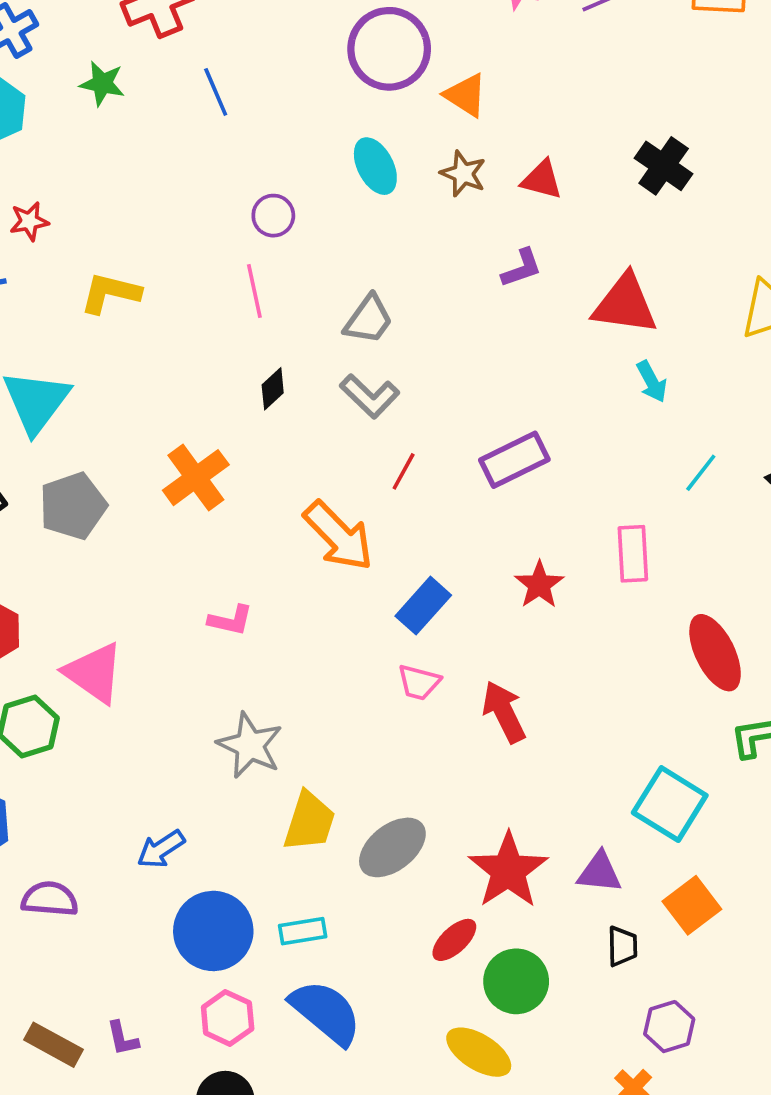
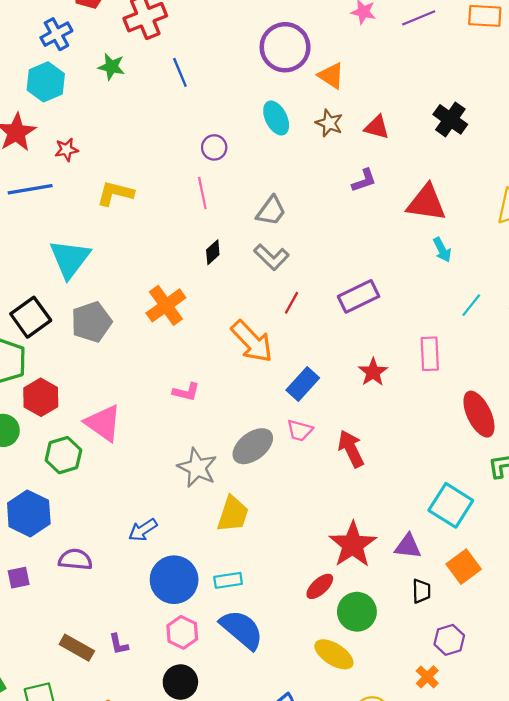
gray ellipse: (392, 847) -> (253, 446), moved

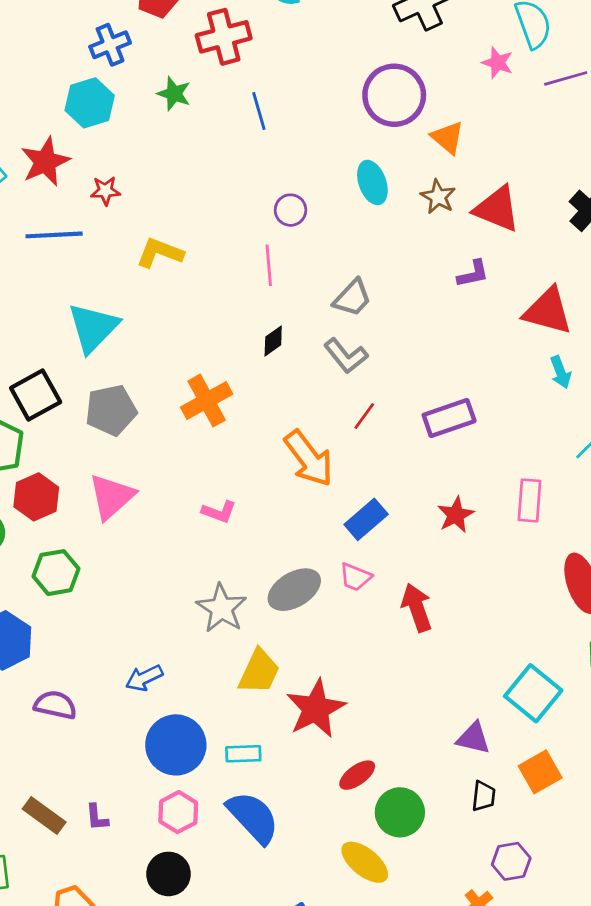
red triangle: (377, 127) -> (497, 209), size x1.5
pink triangle: (103, 423) -> (112, 497), moved, turned 36
red star: (353, 545) -> (316, 709), moved

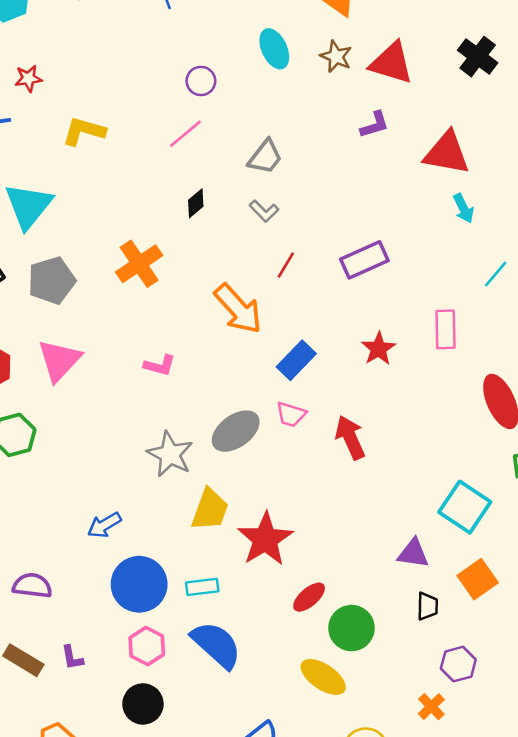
pink line: (269, 265) -> (185, 134), turned 60
gray L-shape: (346, 356) -> (264, 211), size x0.7
purple semicircle: (55, 705) -> (32, 586), moved

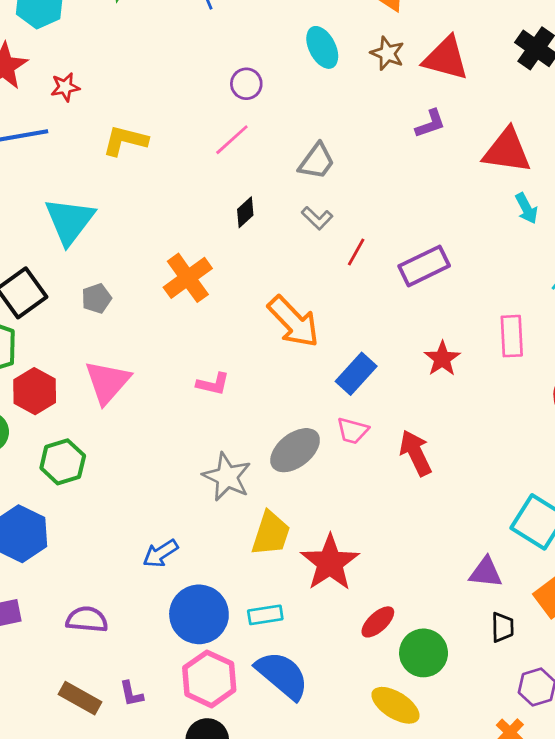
red line: (286, 265) -> (356, 252), moved
gray pentagon: (52, 280) -> (97, 298), size x0.6
pink hexagon: (147, 646) -> (209, 679), size x1.4

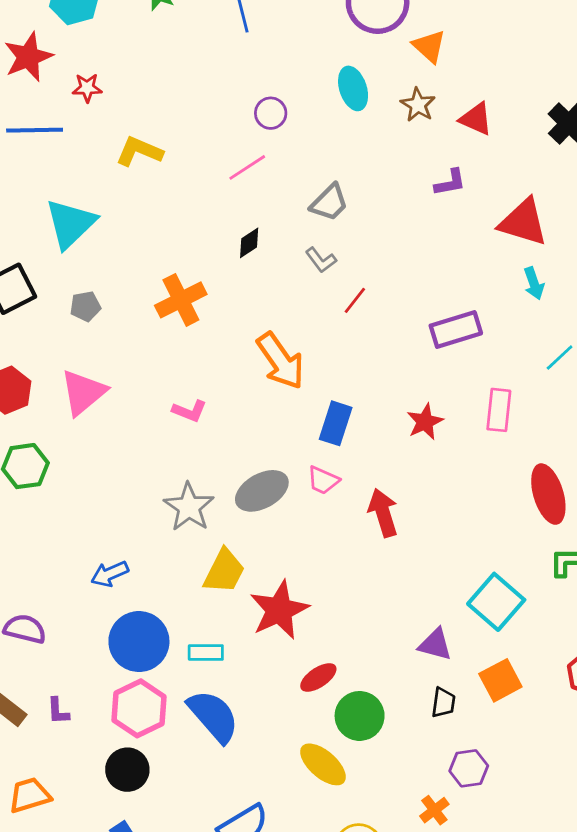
red triangle: (446, 58) -> (476, 119), size x0.7
purple rectangle: (424, 266) -> (456, 329), moved
blue rectangle: (356, 374) -> (336, 423), turned -33

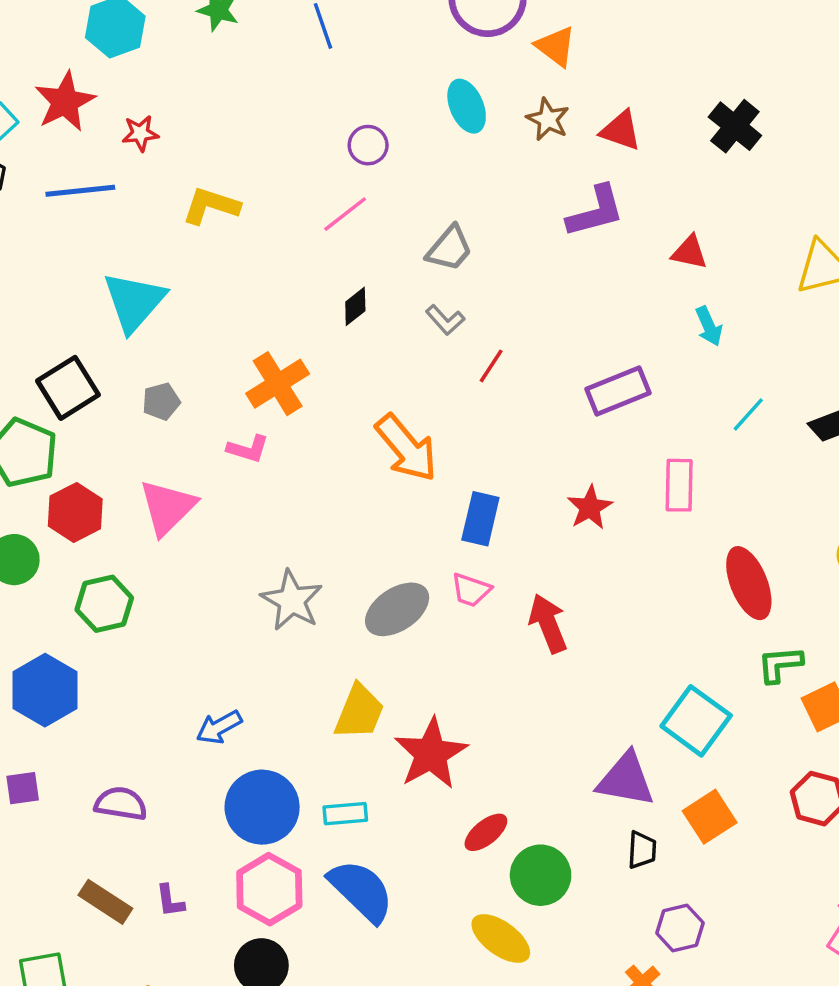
purple L-shape: (450, 183) -> (596, 211), size x1.5
red triangle: (523, 222) -> (689, 252), size x0.6
pink L-shape: (190, 411) -> (248, 449), moved
gray star: (189, 507) -> (292, 600), moved
purple triangle: (435, 644) -> (626, 780), size x1.4

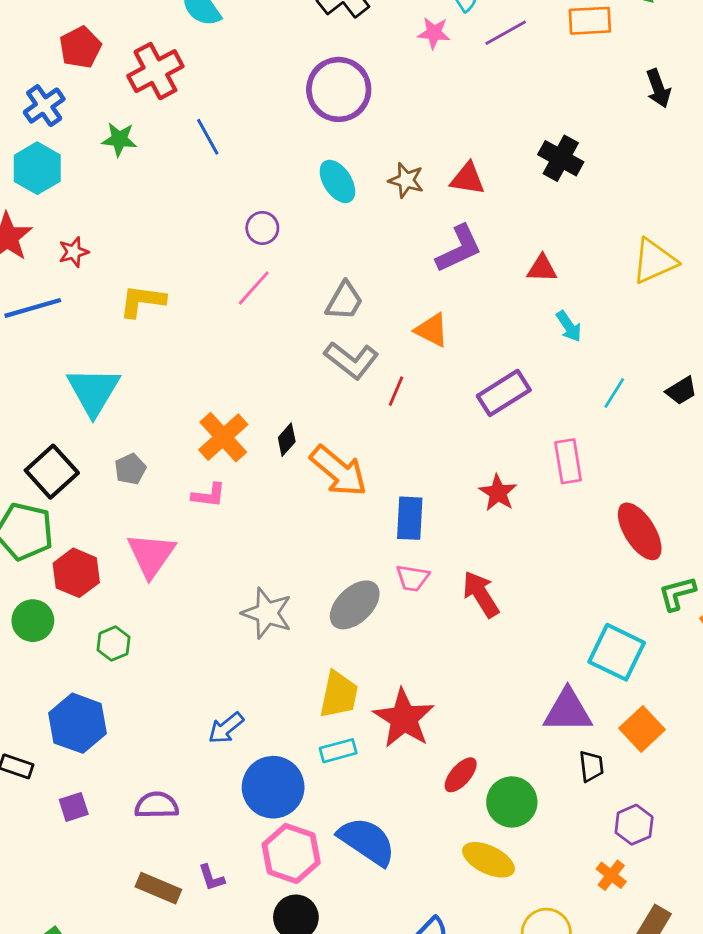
orange triangle: (556, 46) -> (432, 330), moved
black diamond: (355, 306) -> (287, 440), moved
gray L-shape: (445, 320) -> (351, 360), size x1.6
green hexagon: (104, 604) -> (114, 644), size x0.7
cyan rectangle: (345, 814) -> (338, 751), moved

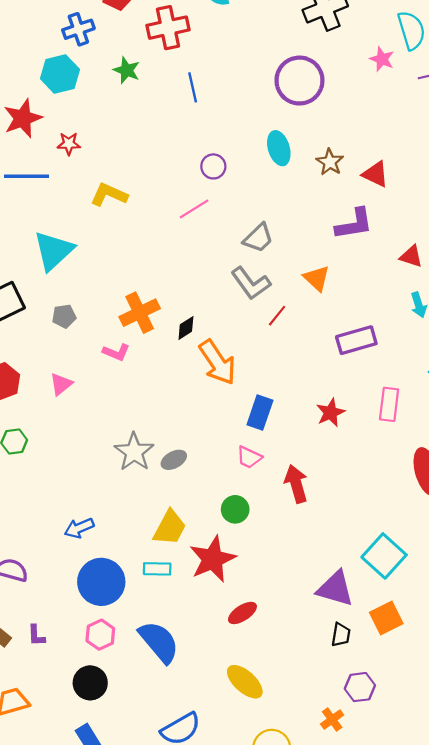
pink triangle: (151, 555) -> (61, 384), size x0.6
gray ellipse: (355, 605) -> (174, 460), moved, size x0.6
green circle: (512, 802) -> (235, 509), moved, size x0.7
pink hexagon: (291, 853) -> (100, 635), size x0.7

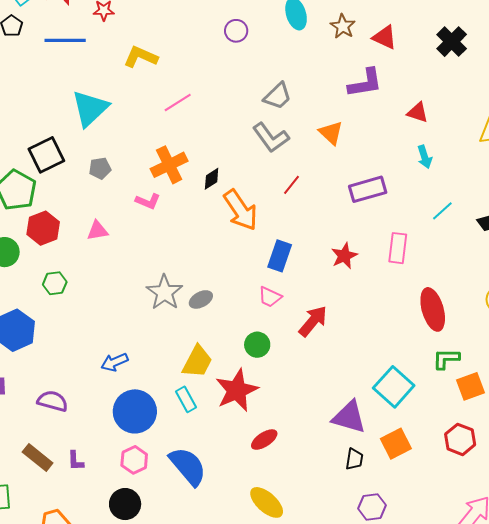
pink line: (194, 209) -> (178, 102), moved
red line: (277, 316) -> (291, 185), moved
pink triangle: (61, 384) -> (97, 231), turned 30
red arrow: (296, 484) -> (313, 321), turned 56
cyan rectangle: (157, 569) -> (186, 399), turned 60

